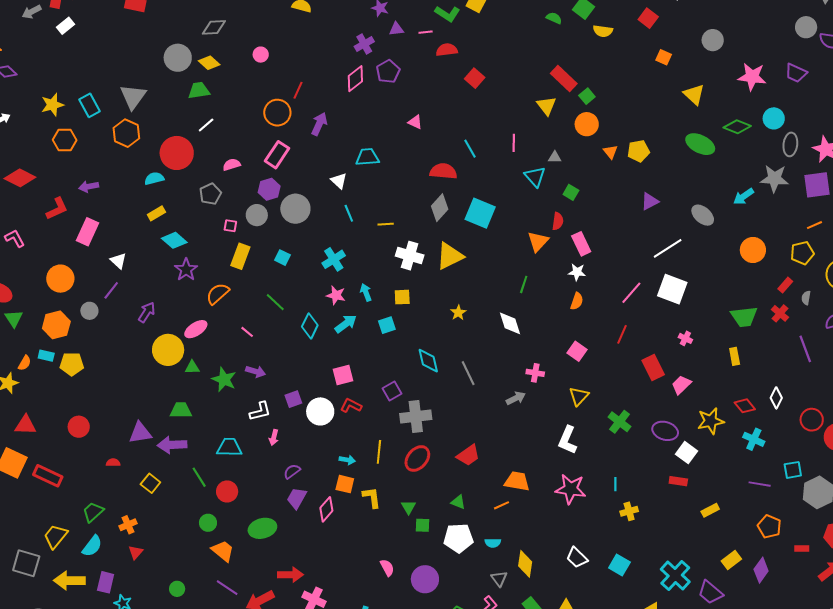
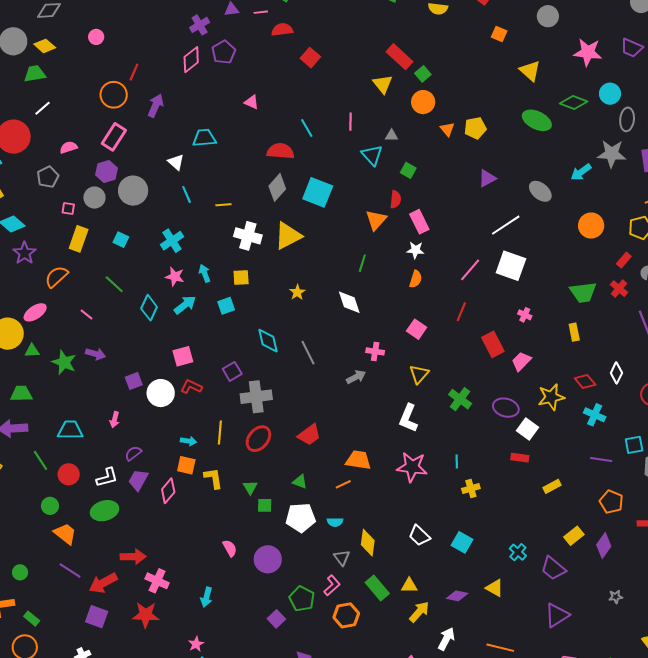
white L-shape: (260, 411) -> (107, 477), moved
cyan cross: (675, 576) -> (518, 552), size x0.6

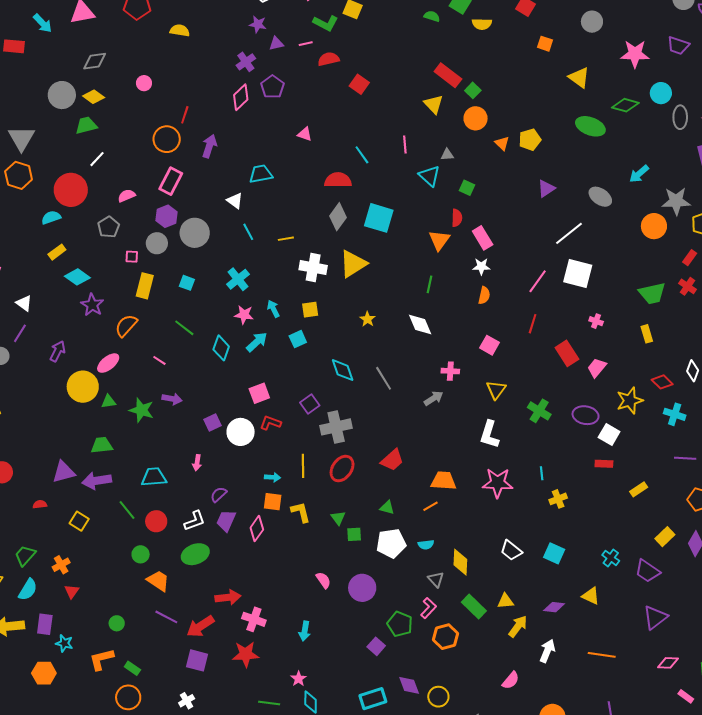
gray star: (612, 154) -> (676, 201), moved

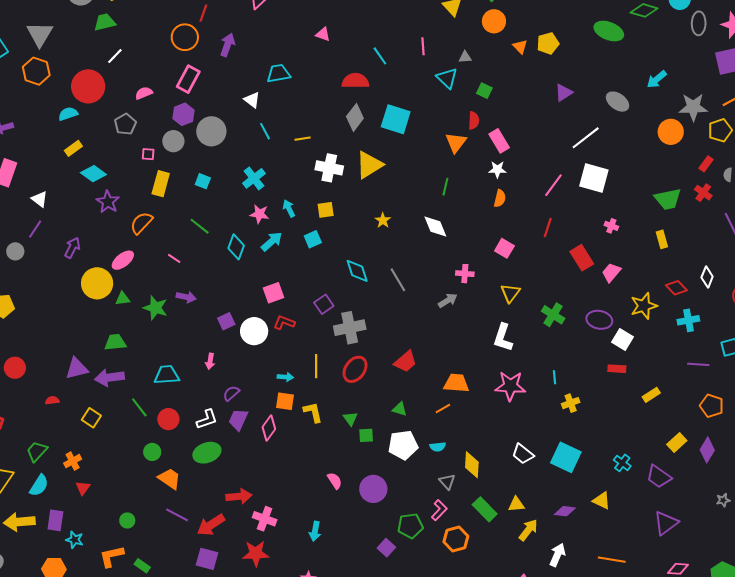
cyan cross: (675, 414) -> (688, 320), turned -30
cyan square: (554, 553) -> (566, 457), size x1.4
green pentagon: (400, 624) -> (410, 526), turned -30

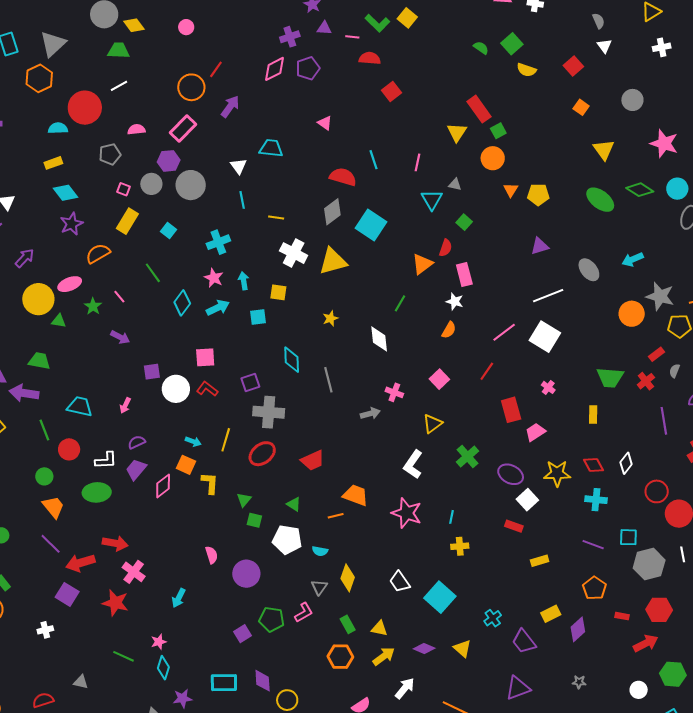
green star: (155, 308) -> (93, 306), moved, size x0.7
green rectangle: (485, 509) -> (348, 624), size x0.7
orange hexagon: (456, 539) -> (340, 657), moved

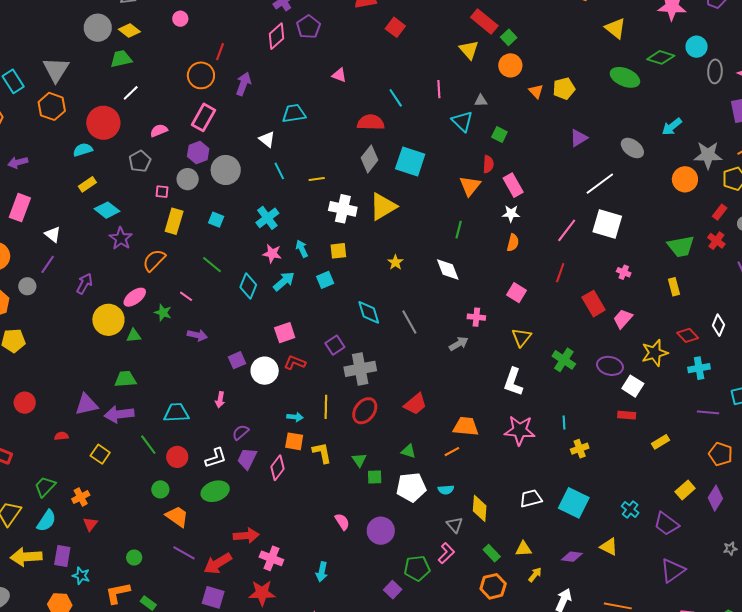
white trapezoid: (400, 582) -> (531, 499), turned 125
yellow arrow: (384, 656) -> (535, 575), size x0.7

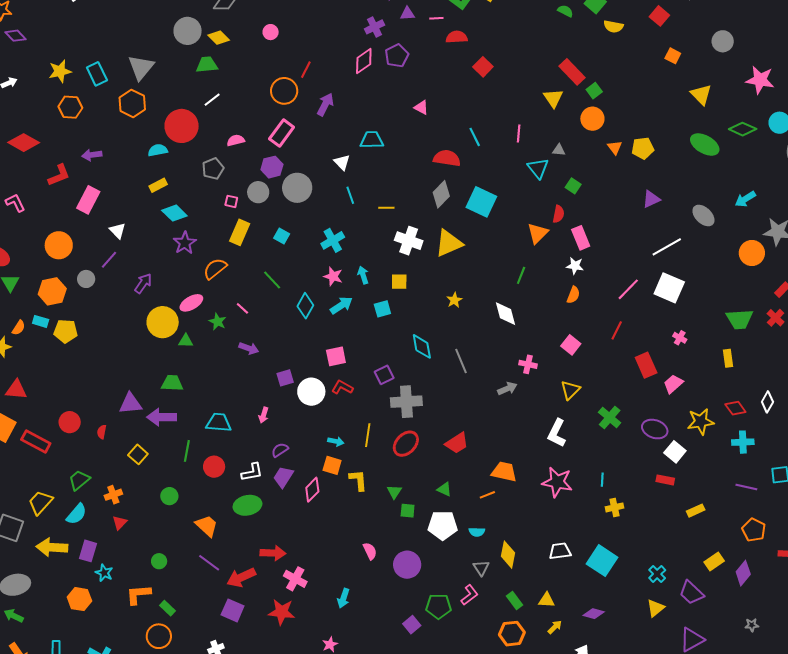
red circle: (25, 403) -> (70, 422), moved
red semicircle: (61, 436) -> (102, 432), turned -80
green line: (148, 445) -> (187, 451), turned 40
green circle: (160, 489) -> (169, 496), moved
yellow triangle: (609, 547) -> (656, 608), moved, turned 48

